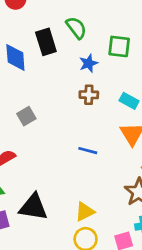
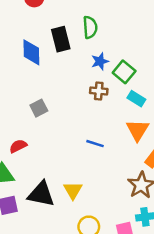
green semicircle: (76, 28) -> (90, 27), turned 30
green square: (119, 46) -> (124, 72), moved, turned 30
yellow triangle: (85, 212) -> (73, 190), moved, turned -36

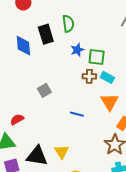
green square: (124, 72) -> (97, 57), turned -30
brown cross: (99, 91) -> (89, 76), moved
gray square: (39, 108) -> (44, 90), moved

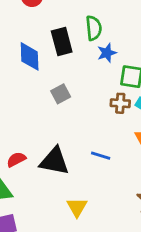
blue star: (77, 50) -> (107, 53), moved
gray square: (44, 90) -> (61, 94), moved
black triangle: (37, 156) -> (54, 161), moved

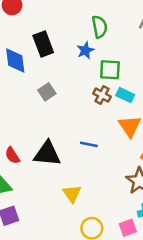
green semicircle: (94, 28) -> (100, 27), moved
brown cross: (120, 103) -> (102, 95), turned 30
red semicircle: (16, 159) -> (12, 155), turned -90

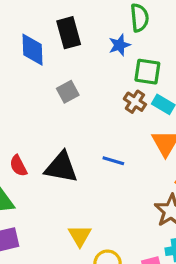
yellow triangle: (72, 194) -> (80, 236), moved

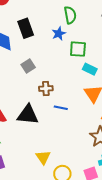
brown cross: (135, 102) -> (46, 88), moved, turned -32

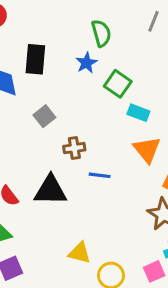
black rectangle: (26, 28) -> (35, 59), turned 30
green square: (78, 49) -> (118, 84), turned 36
yellow triangle: (43, 157) -> (80, 253), turned -35

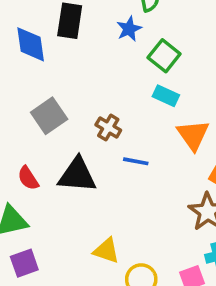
cyan rectangle: (138, 113) -> (166, 96), moved
gray square: (44, 116) -> (49, 116), moved, size x1.4
brown cross: (74, 148) -> (108, 128), turned 35

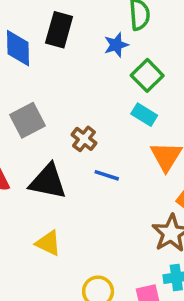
yellow triangle: (106, 251) -> (48, 243), moved

